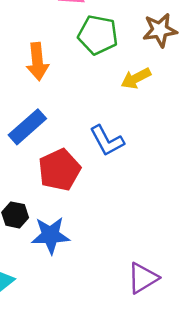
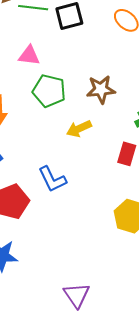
purple triangle: (143, 278) -> (77, 295), turned -36

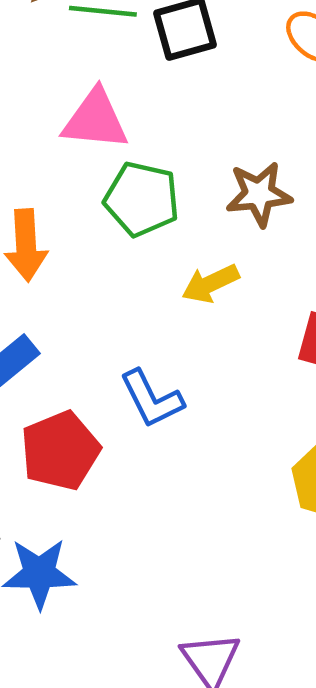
pink triangle: (29, 56) -> (95, 120), size x1.4

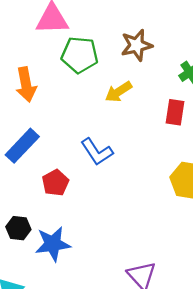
red pentagon: (60, 451) -> (55, 183), size x0.7

